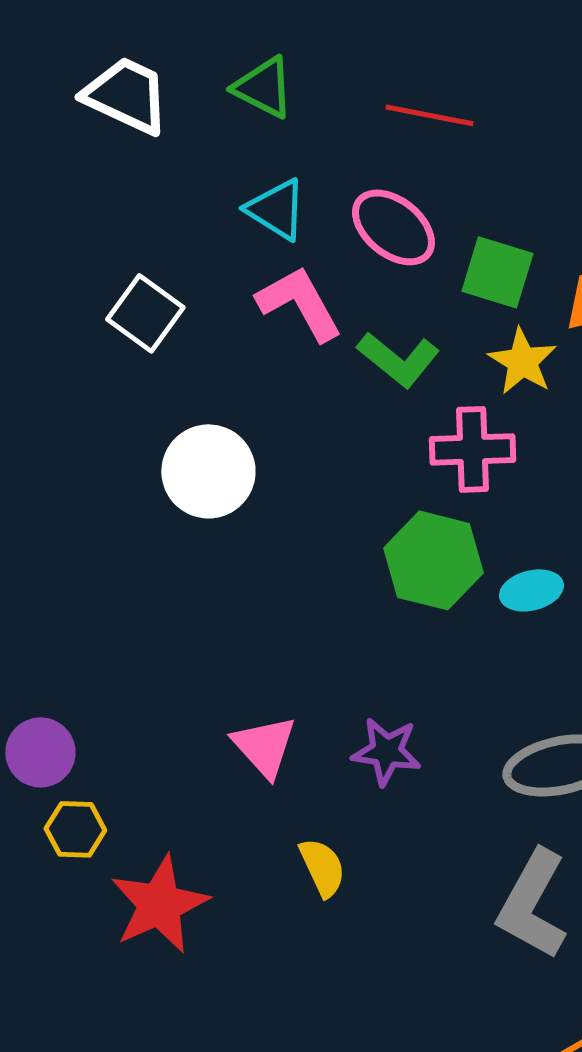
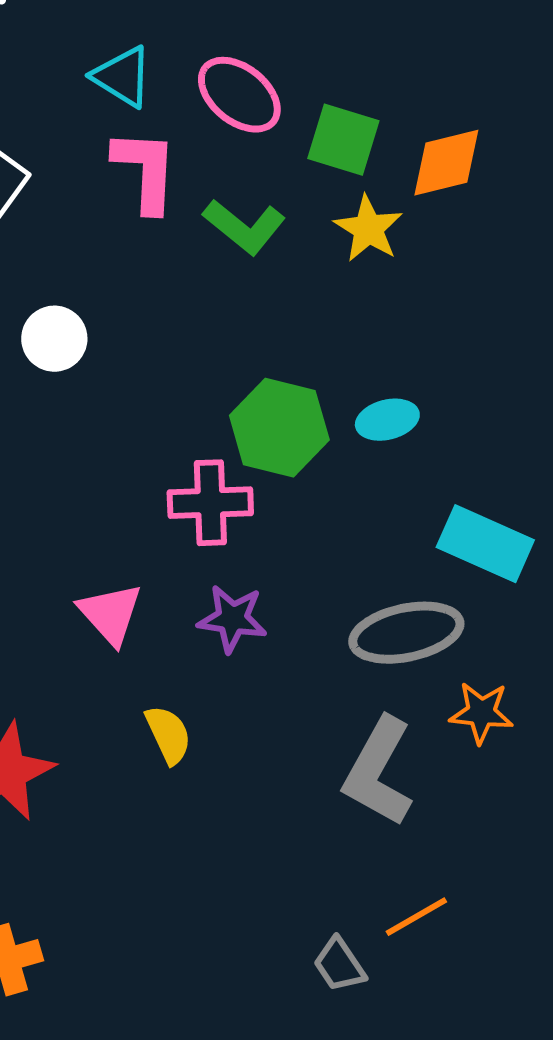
pink L-shape: (299, 303) -> (145, 171), turned 32
pink cross: (472, 449) -> (210, 503), moved
white circle: (208, 471) -> (54, 339), size x0.7
cyan ellipse: (531, 590) -> (387, 420), moved

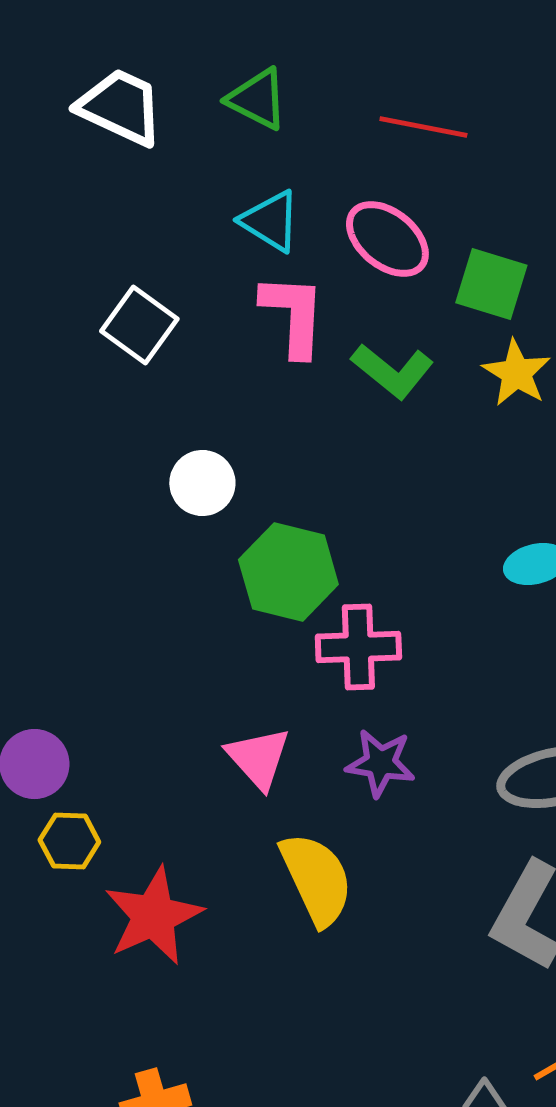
green hexagon: (279, 428) -> (288, 572), moved
yellow semicircle: (168, 735) -> (316, 879), size x1.6

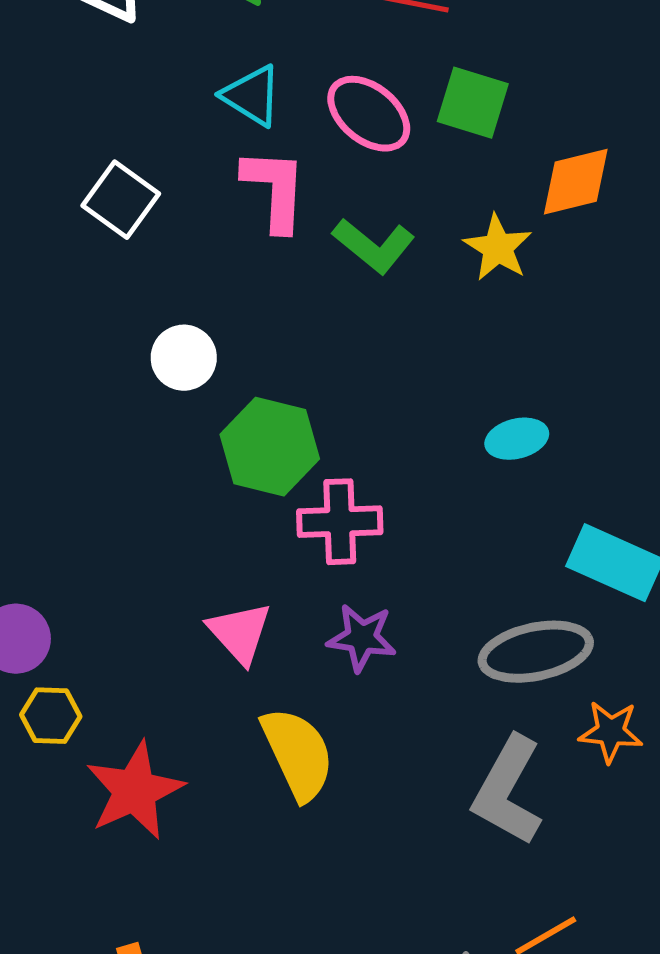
green square: (491, 284) -> (473, 103), moved

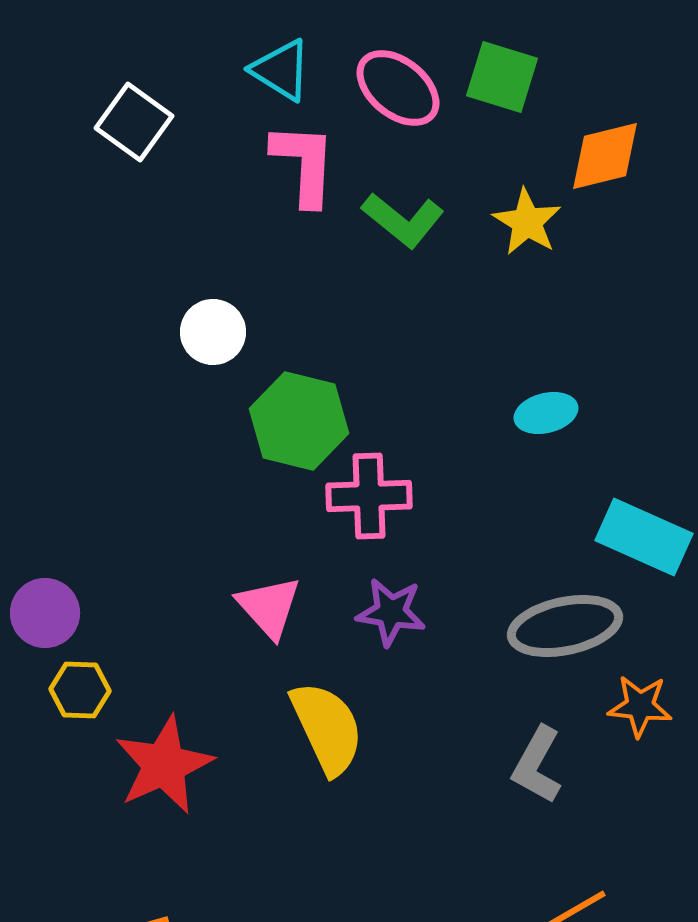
white square: (121, 200) -> (134, 122), moved
gray L-shape: (508, 791) -> (537, 765), size x0.7

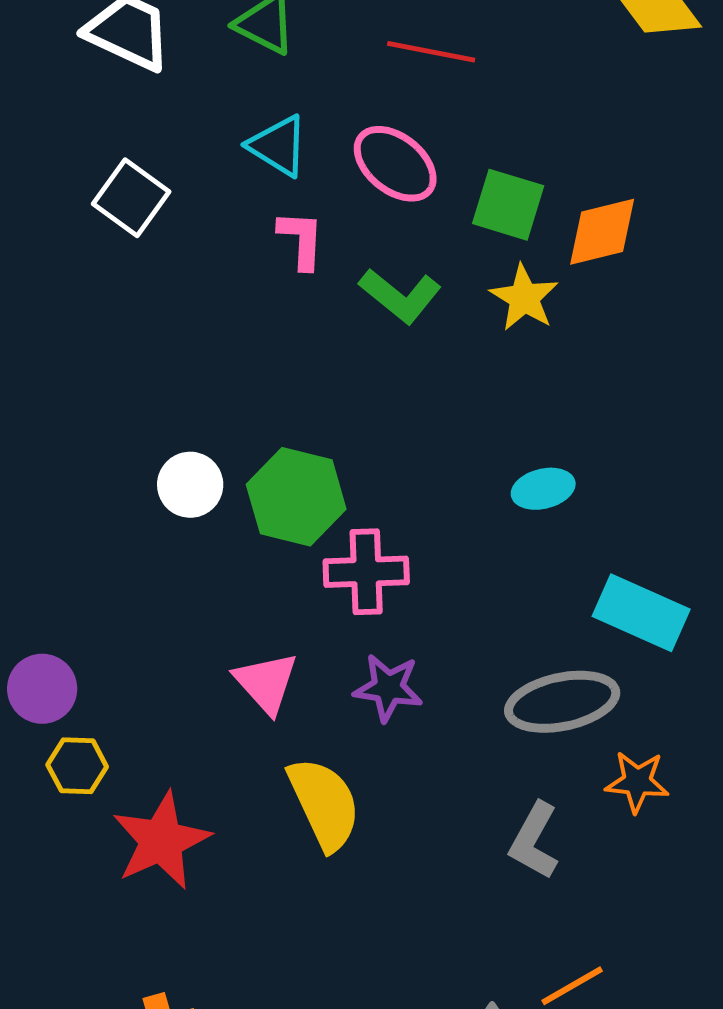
green square: (502, 77) -> (508, 205), moved
pink L-shape: (304, 164) -> (301, 240), size x0.7
white circle: (213, 332) -> (190, 485), moved

